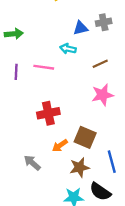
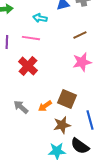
cyan arrow: (68, 49) -> (40, 18), moved
red cross: (48, 113) -> (28, 66), moved, turned -36
gray arrow: (32, 163) -> (21, 107), moved

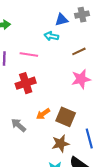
cyan arrow: (40, 18) -> (51, 36), moved
red cross: (28, 66) -> (26, 83), turned 30
orange arrow: (45, 106) -> (43, 114), moved

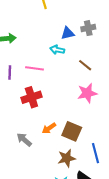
brown line: (79, 51) -> (85, 65), turned 64

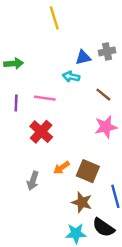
red cross: (31, 97) -> (41, 132), turned -30
gray arrow: (24, 140) -> (33, 181), turned -112
brown star: (67, 158) -> (82, 202), turned 30

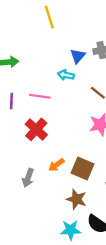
blue triangle: (83, 57) -> (78, 56), turned -35

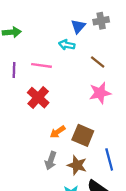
gray arrow: (28, 178) -> (51, 161), moved

